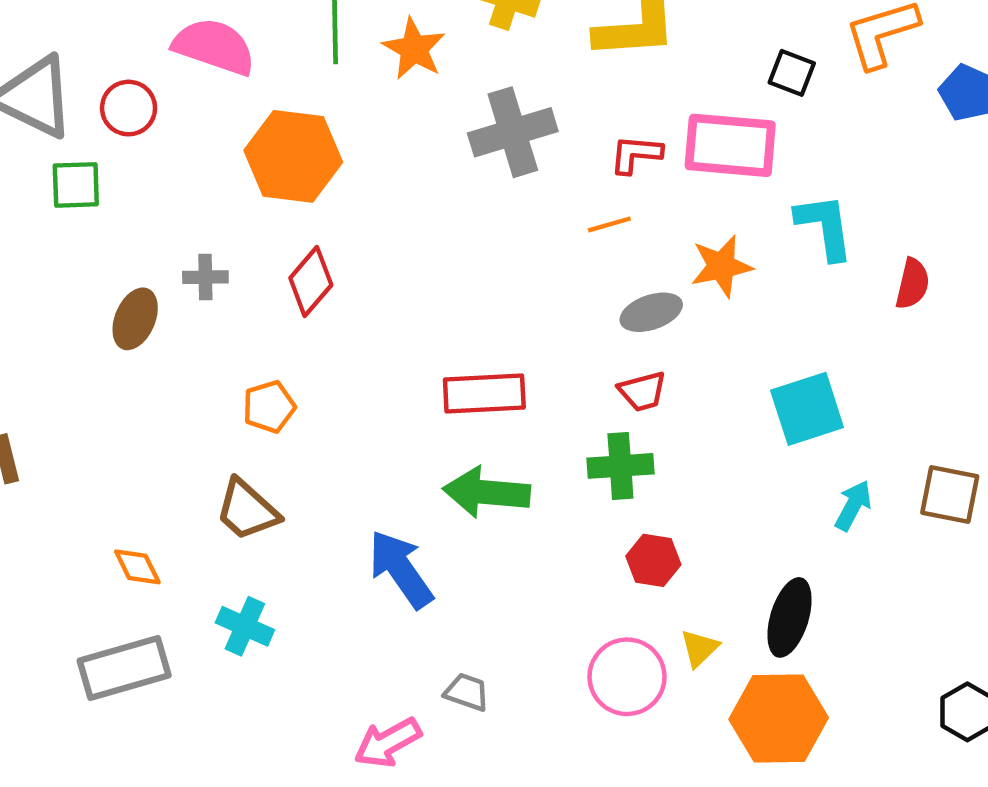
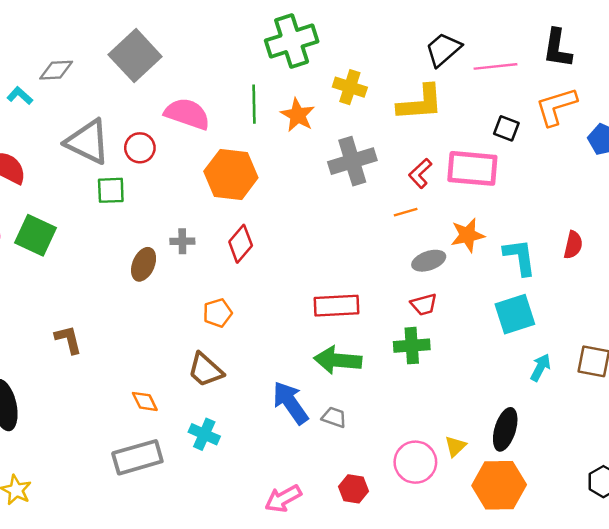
red L-shape: (636, 154) -> (420, 173), turned -48
cyan L-shape: (825, 227) -> (520, 257), moved
red hexagon: (653, 560) -> (353, 489), moved
gray trapezoid: (467, 692) -> (334, 417), moved

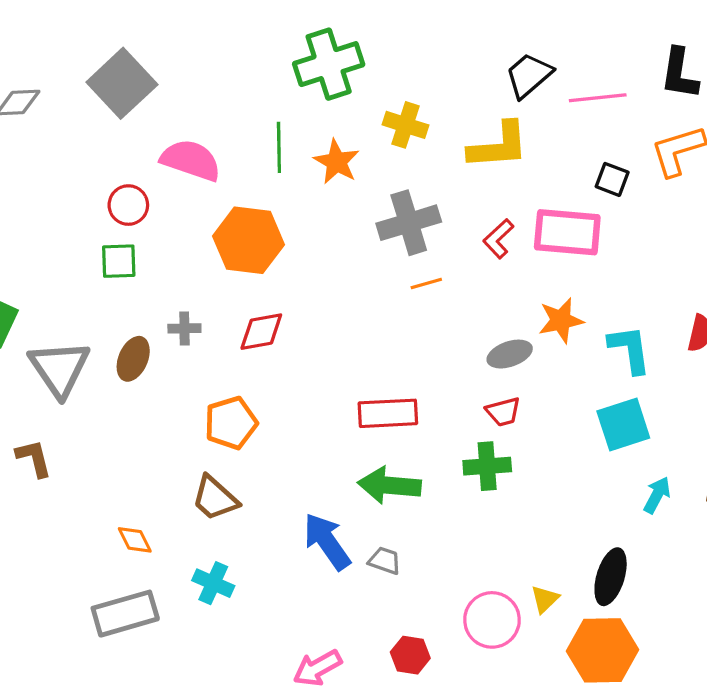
gray triangle: (88, 142) -> (59, 368), moved, turned 30
green square: (111, 190) -> (119, 261), moved
orange line: (406, 212) -> (426, 284), moved
red diamond: (241, 244) -> (261, 332), turned 39
orange pentagon: (218, 313) -> (231, 423), size x1.4

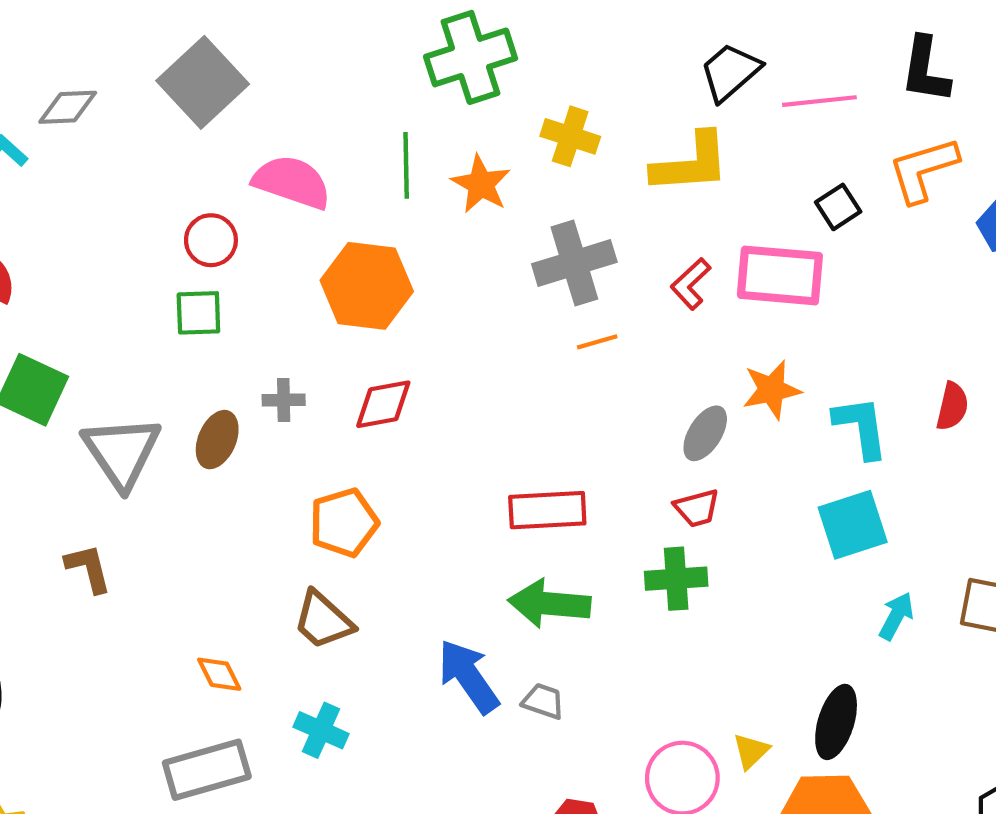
black square: (612, 179) -> (838, 207), turned 36
gray ellipse: (510, 354) -> (705, 433), turned -39

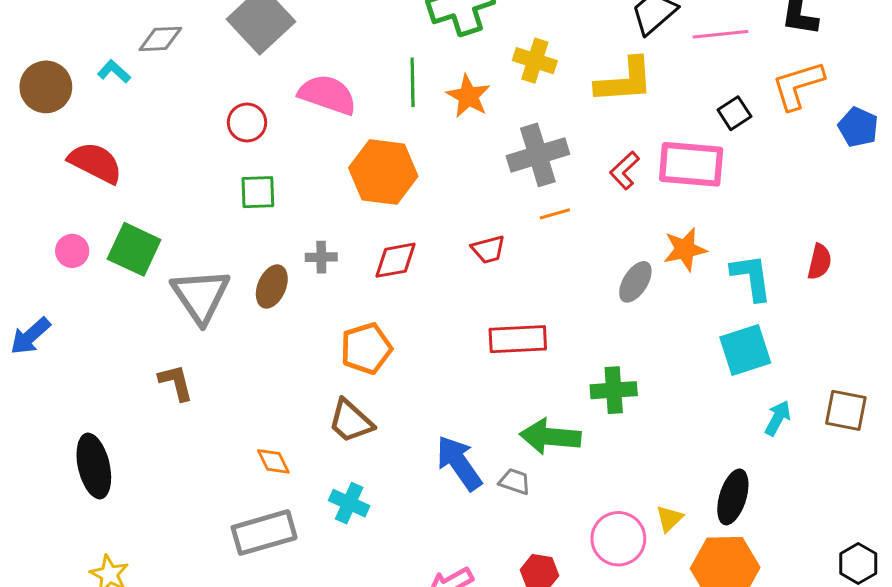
red circle: (211, 240) -> (247, 122), moved
red trapezoid: (697, 508) -> (488, 249), moved
green arrow: (549, 604) -> (550, 437), moved

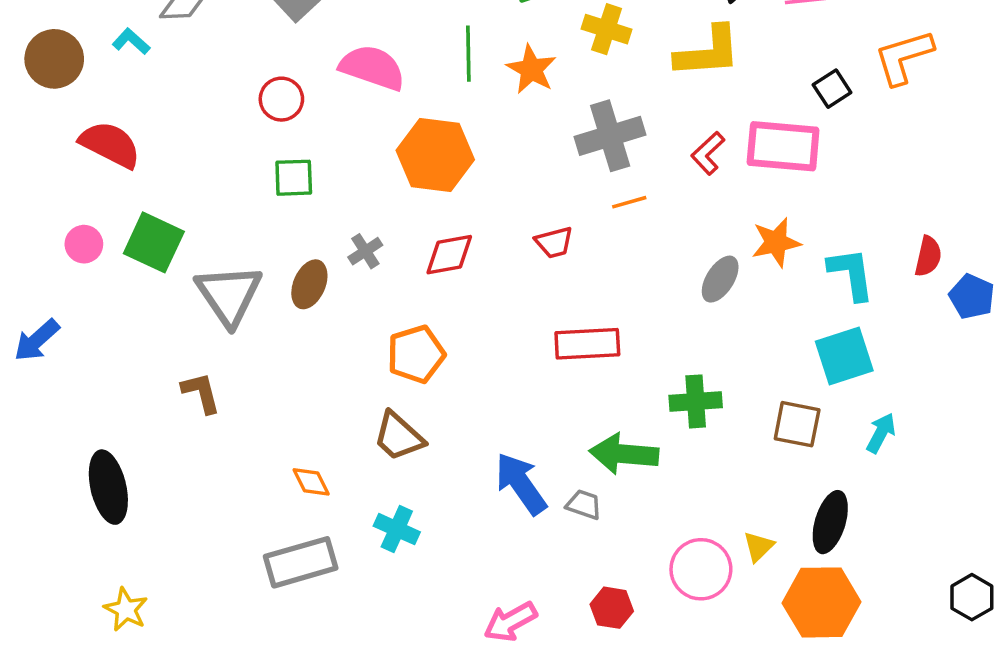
blue pentagon: (858, 127) -> (972, 297), moved
gray cross: (321, 257) -> (365, 251), turned -32
brown square: (846, 410) -> (797, 424), moved

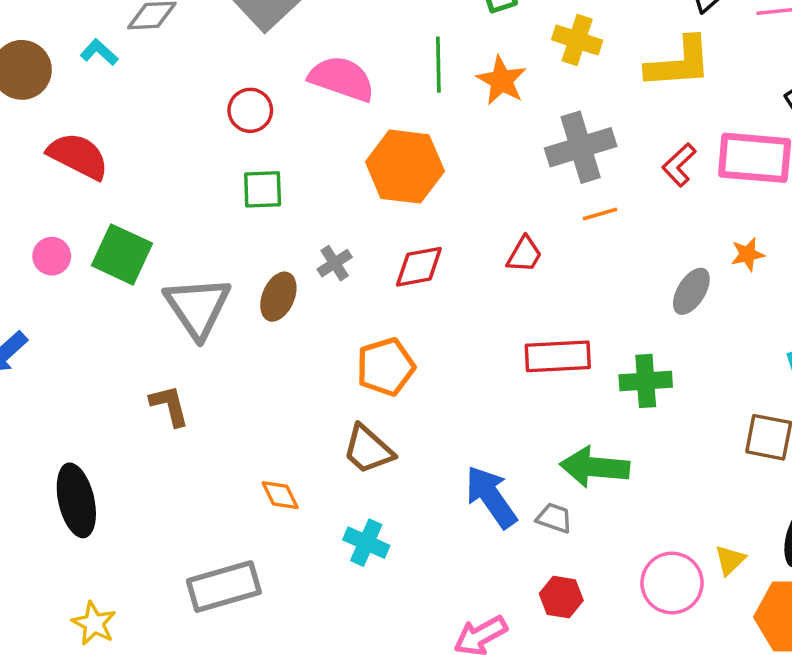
red trapezoid: (554, 242) -> (524, 254), turned -45
orange star: (776, 242) -> (748, 254), size x0.7
green cross: (696, 401) -> (646, 381), moved
gray rectangle: (301, 562) -> (224, 587), moved
red hexagon: (612, 608) -> (561, 597), moved

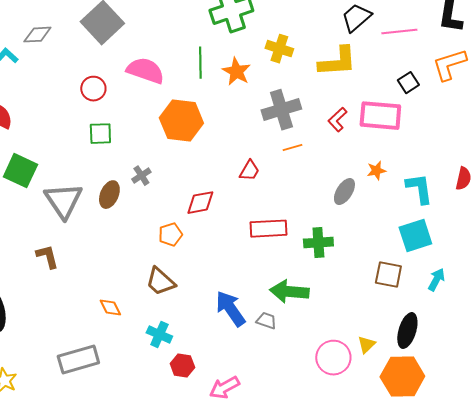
red diamond: (419, 267) -> (200, 203), moved
orange pentagon: (386, 367) -> (170, 235), size x0.7
red hexagon: (561, 597) -> (182, 366), moved

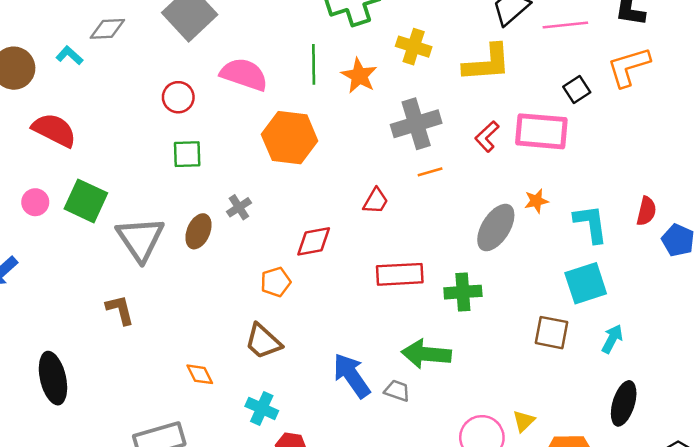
gray ellipse: (344, 192) -> (496, 228), size x1.4
black ellipse: (407, 331) -> (624, 403), moved

